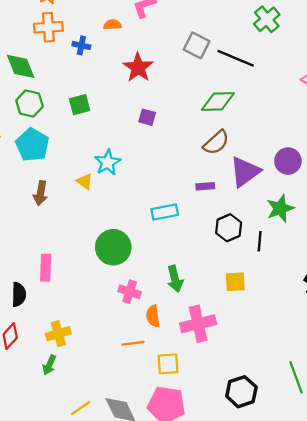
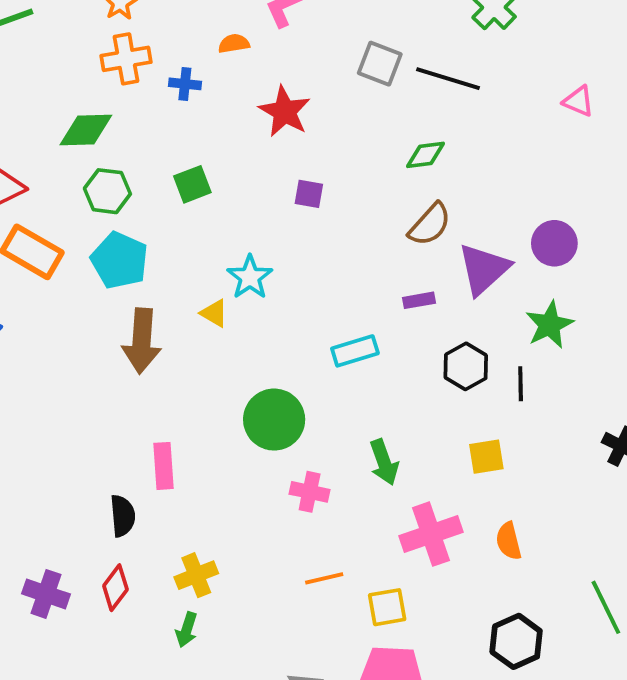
green diamond: (21, 66) -> (86, 130), turned -64
green diamond: (218, 102) -> (426, 155), size x0.7
brown arrow: (40, 193) -> (142, 341), size x1.5
orange semicircle: (153, 316) -> (509, 541), moved

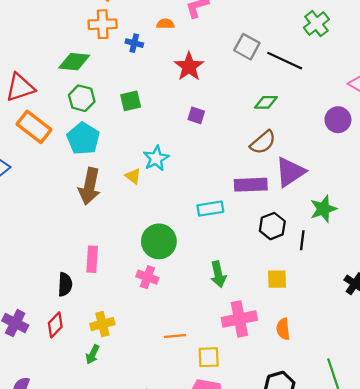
purple circle: (554, 243) -> (338, 120), moved
purple rectangle: (419, 300) -> (251, 185), size x1.8
pink cross: (310, 492) -> (147, 277), moved

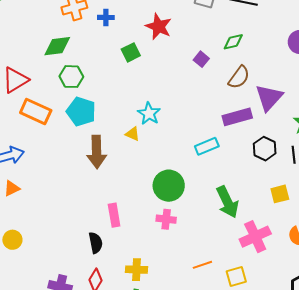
green square: (131, 101) -> (131, 52), moved
purple square: (196, 115) -> (201, 59), moved, turned 35
green arrow: (218, 274) -> (227, 202), size x1.4
yellow cross: (102, 324) -> (137, 270), turned 30

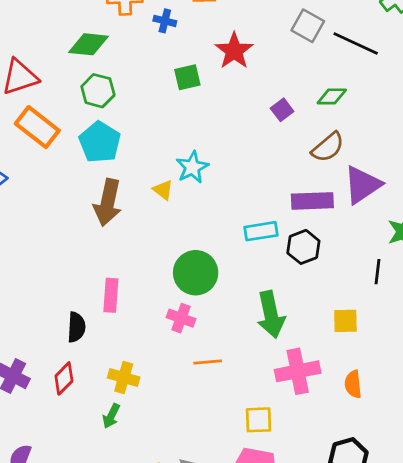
black hexagon: (265, 149) -> (303, 247), moved
orange line: (202, 265) -> (208, 362), moved

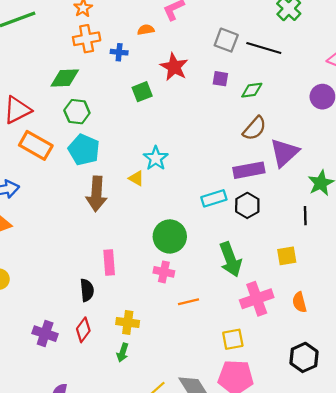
purple square: (282, 110) -> (220, 79), moved, turned -35

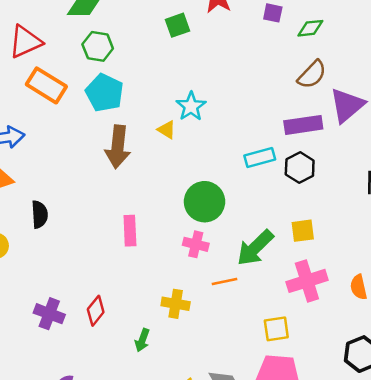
yellow square: (287, 256) -> (303, 231), moved
green arrow: (230, 259) -> (255, 248), moved, turned 64
black semicircle: (87, 290) -> (40, 214), moved
yellow cross: (128, 323) -> (176, 304), moved

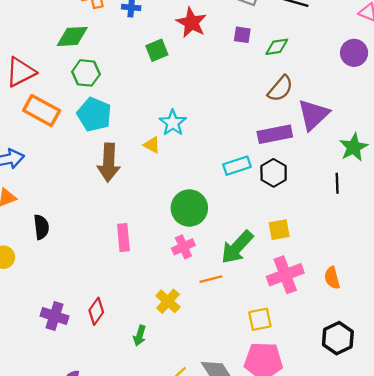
pink cross: (196, 244) -> (183, 247), turned -35
yellow cross: (176, 304) -> (168, 301), turned 35

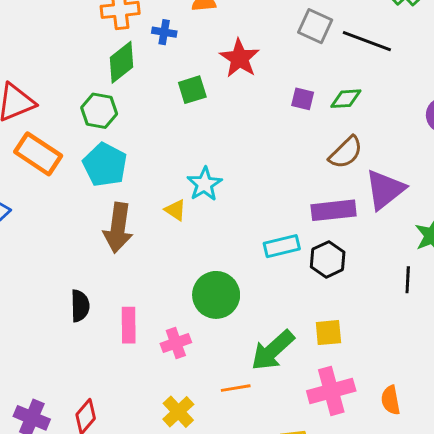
purple square: (242, 35) -> (303, 99), moved
green diamond: (72, 36) -> (121, 62), moved, turned -40
black semicircle: (41, 227) -> (80, 306), moved
pink cross: (183, 247) -> (176, 343), moved

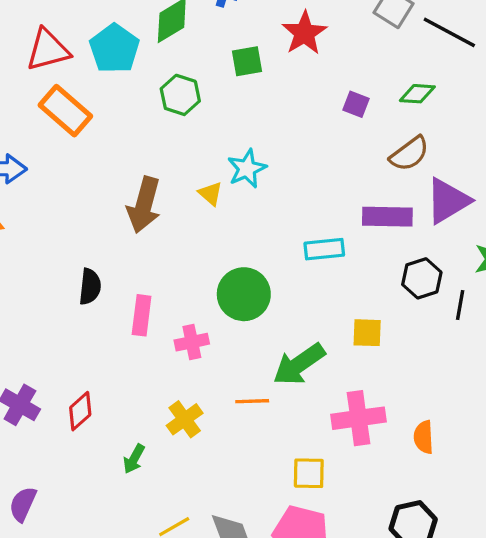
purple square: (303, 99) -> (356, 104), moved
green hexagon: (99, 111) -> (180, 95), moved
cyan pentagon: (105, 165) -> (114, 49), moved
black hexagon: (328, 259) -> (422, 278), moved
yellow square: (328, 333) -> (367, 333), moved

